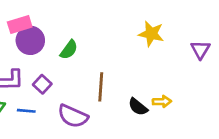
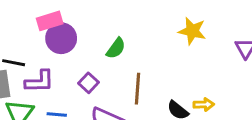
green semicircle: (69, 50) -> (116, 48), moved
purple square: (42, 84) -> (89, 83), moved

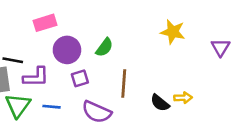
purple circle: (61, 38) -> (67, 50), moved
purple square: (89, 83) -> (80, 78), turned 30

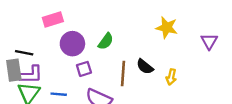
purple L-shape: (36, 77) -> (31, 75), moved
yellow arrow: (183, 98) -> (171, 77), moved, turned 105
black semicircle: (160, 103) -> (145, 67), moved

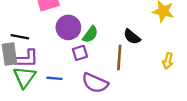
green semicircle: (106, 41) -> (90, 34), moved
black semicircle: (145, 67) -> (132, 37), moved

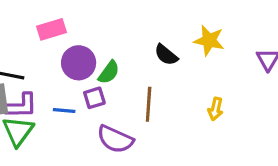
black semicircle: (132, 37) -> (166, 55), moved
blue line: (55, 78) -> (64, 111), moved

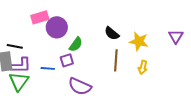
yellow star: (209, 40) -> (139, 41), moved
purple circle: (79, 63) -> (57, 27), moved
brown line: (149, 104) -> (116, 60), moved

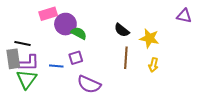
purple triangle: (176, 36) -> (184, 16), moved, turned -49
green semicircle: (76, 44) -> (79, 33), moved, turned -98

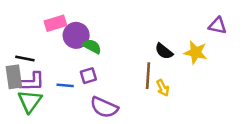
black semicircle: (122, 30) -> (164, 51), moved
yellow star: (149, 38) -> (196, 52), moved
yellow arrow: (153, 65) -> (163, 88), moved, turned -40

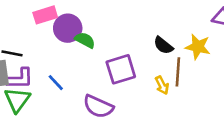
purple square: (88, 76) -> (121, 69), moved, size x1.6
brown line: (148, 76) -> (178, 72), moved
blue line: (65, 85) -> (56, 83), turned 42

